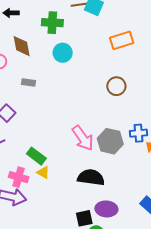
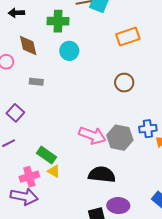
pink arrow: (83, 138) -> (92, 135), turned -32
pink cross: (19, 177) -> (29, 177), turned -30

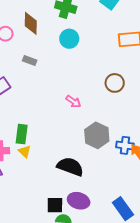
blue cross: (148, 129) -> (125, 145), moved
pink arrow: (92, 135) -> (73, 102), moved, size x0.6
green rectangle: (47, 155) -> (22, 134), turned 48

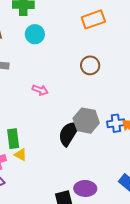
pink arrow: (73, 102) -> (40, 90), moved
black semicircle: (70, 167) -> (69, 133), moved, turned -64

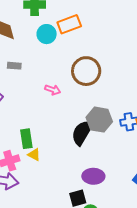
orange rectangle: (93, 19) -> (69, 24), moved
brown circle: (90, 65) -> (86, 71), moved, size x1.5
purple ellipse: (85, 188) -> (93, 176), moved

